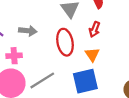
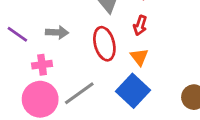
blue square: (85, 81) -> (133, 91), turned -30

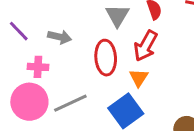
red arrow: (140, 25) -> (146, 46), size x1.5

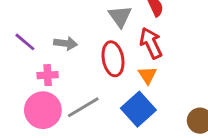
red arrow: (146, 46) -> (151, 43), turned 132

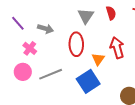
red arrow: (151, 43) -> (117, 48), moved
pink cross: (48, 75) -> (30, 48), turned 32
pink circle: (43, 110) -> (23, 72), size x0.7

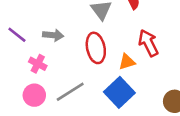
orange triangle: (98, 59) -> (127, 62), turned 48

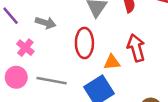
gray line: (70, 92) -> (52, 81), turned 32

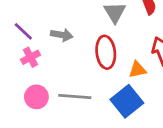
pink cross: (25, 48) -> (30, 57), moved, turned 30

